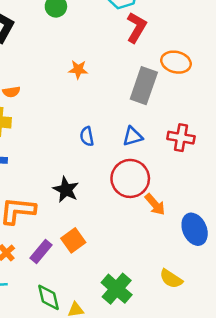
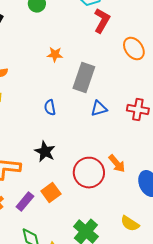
orange ellipse: (176, 62) -> (134, 49), turned 40
gray rectangle: (144, 86) -> (84, 78), moved
blue semicircle: (87, 136) -> (50, 108), moved
red circle: (130, 178) -> (89, 173), moved

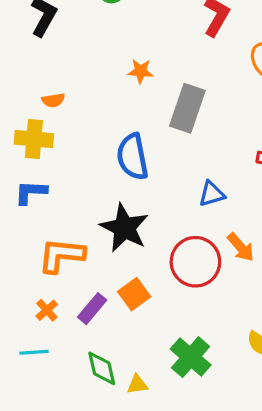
blue semicircle: (50, 108) -> (132, 157), size x1.8
blue triangle: (99, 109) -> (212, 194), moved
black star: (45, 152) -> (124, 228), size x1.4

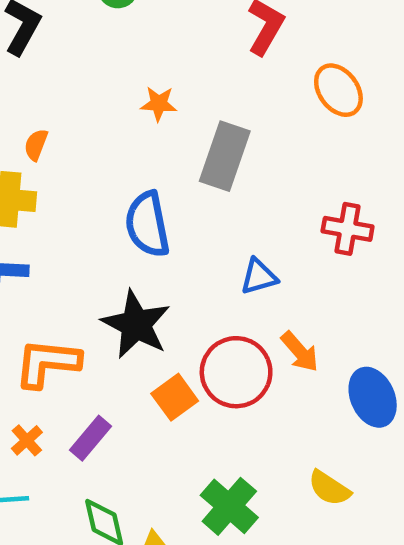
orange semicircle: (53, 100) -> (36, 145), turned 120
orange square: (134, 294) -> (175, 397), moved

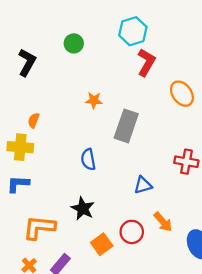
blue semicircle: (147, 224) -> (88, 159), size x0.7
black star: (136, 324) -> (83, 208), size x0.7
red circle: (236, 372) -> (132, 232), size x0.7

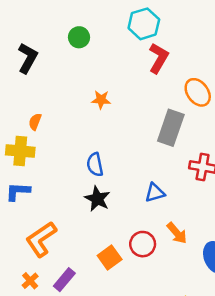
gray rectangle: (126, 126) -> (171, 128), moved
black star: (83, 208) -> (97, 199), moved
orange L-shape: (39, 227) -> (41, 239), turned -40

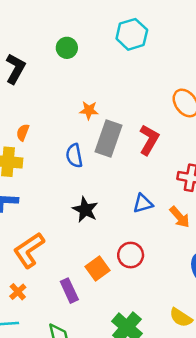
red L-shape: (159, 58) -> (149, 140), moved
gray rectangle: (171, 128) -> (109, 139), moved
blue semicircle: (95, 165) -> (74, 156), moved
orange arrow: (177, 233) -> (180, 217), moved
purple rectangle: (64, 280) -> (69, 291), moved, turned -65

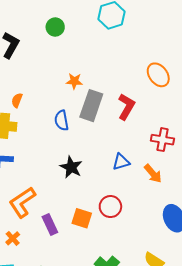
orange square: (97, 268) -> (82, 218), turned -36
purple rectangle: (69, 291) -> (50, 225), moved

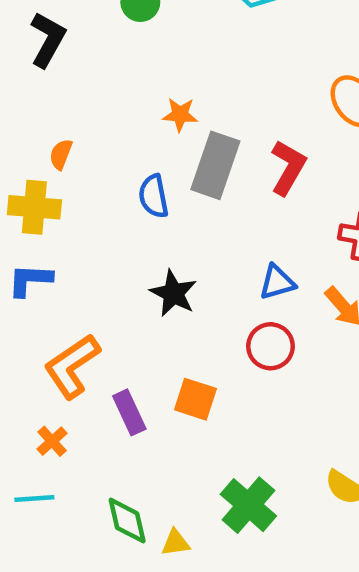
red circle: (110, 207) -> (271, 346), moved

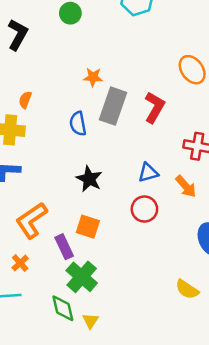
orange square: (195, 399) -> (88, 227), moved
green cross: (248, 505) -> (82, 277), moved
yellow triangle: (176, 543) -> (90, 321), turned -48

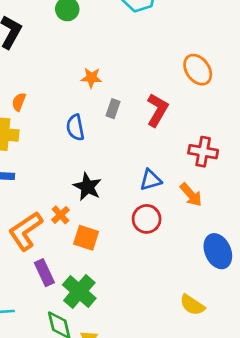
gray rectangle: (113, 106) -> (113, 109), size x0.5
purple rectangle: (64, 247) -> (44, 273), moved
orange cross: (20, 263) -> (61, 215), moved

